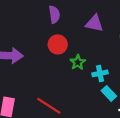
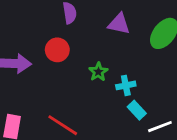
red circle: (58, 44) -> (57, 50), moved

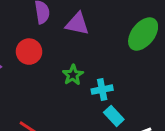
purple triangle: (119, 24) -> (77, 24), moved

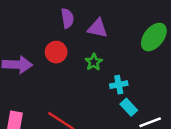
green star: (73, 75) -> (94, 62), moved

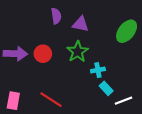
red circle: (56, 52) -> (43, 54), moved
green star: (94, 62) -> (78, 52), size x1.5

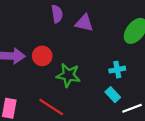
green star: (78, 52) -> (68, 75), moved, turned -30
cyan cross: (98, 70) -> (117, 70), moved

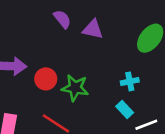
purple semicircle: (57, 14) -> (62, 19), turned -30
red circle: (42, 56) -> (46, 79), moved

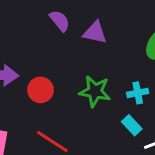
green star: (75, 88) -> (95, 91), moved

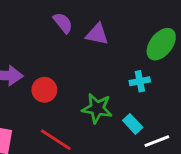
green star: (95, 91) -> (97, 108), moved
cyan cross: (138, 93) -> (140, 81), moved

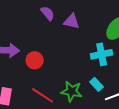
cyan cross: (140, 81) -> (102, 54), size x1.5
green star: (97, 108) -> (72, 91), moved

